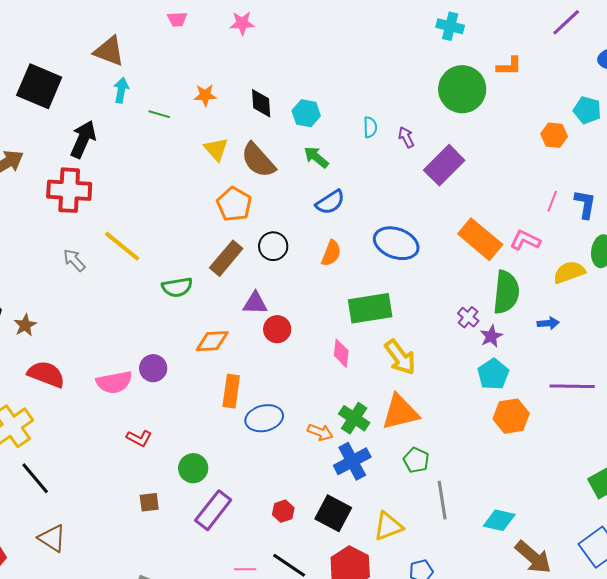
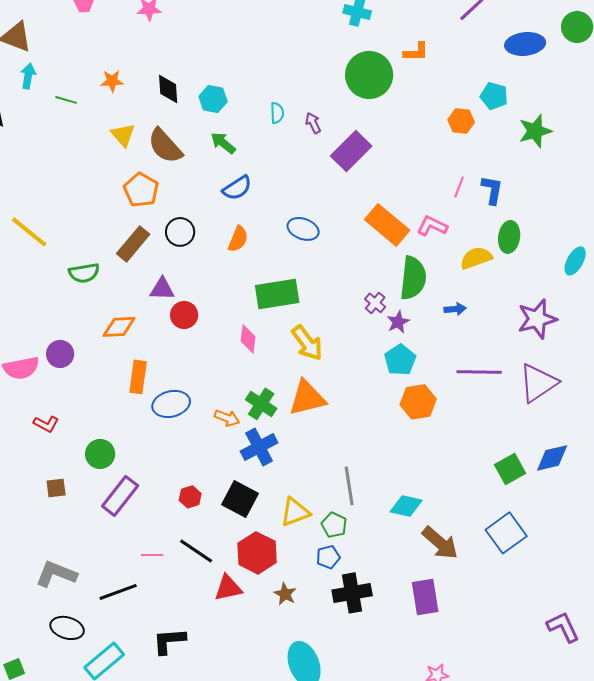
blue ellipse: (396, 243) -> (303, 229), size x0.7
green pentagon: (416, 460) -> (334, 525), moved

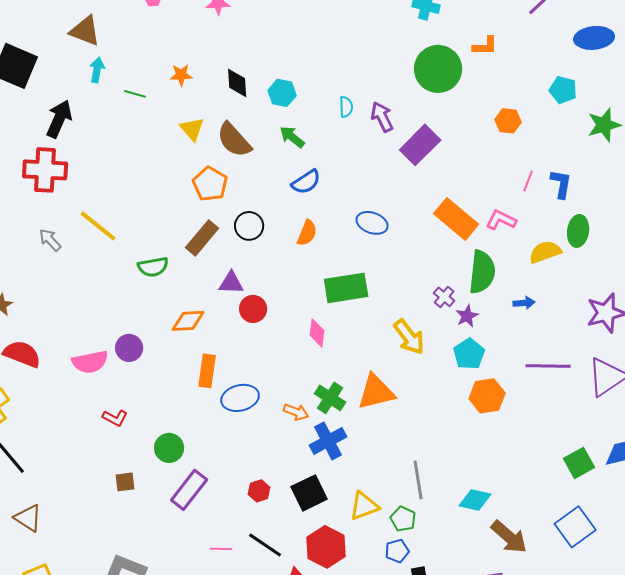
orange hexagon: (461, 121) -> (508, 121), moved
purple arrow: (313, 123) -> (382, 117), size x1.4
yellow arrow: (307, 343) -> (409, 337), moved
black square: (240, 499) -> (309, 493), turned 36

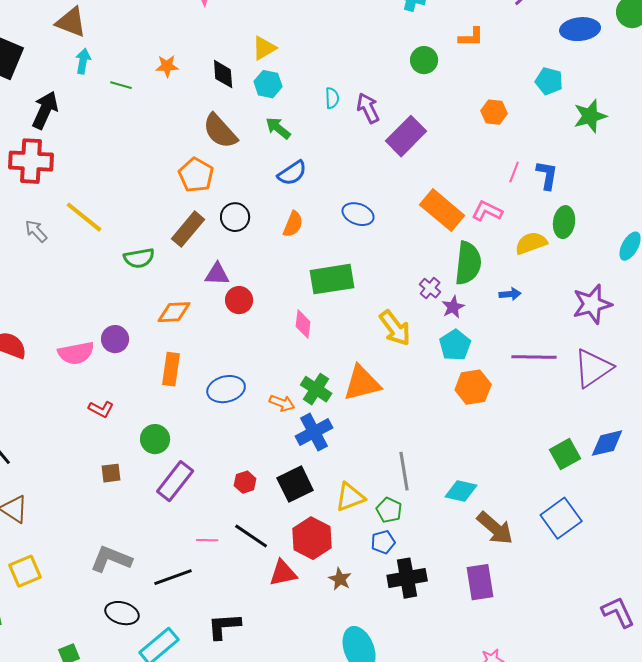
green circle: (438, 69) -> (424, 60), size x0.6
yellow triangle: (192, 129) -> (264, 48), moved, turned 40
orange rectangle: (207, 371) -> (171, 369), moved

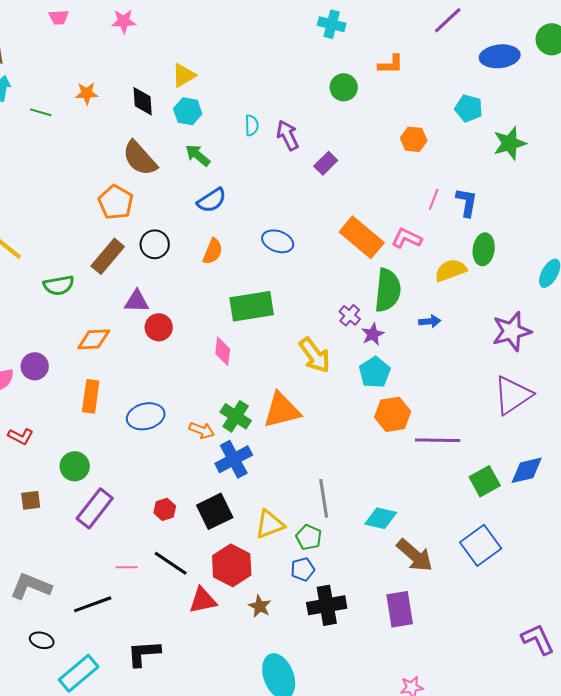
purple rectangle: (406, 136) -> (326, 163), size x0.6
purple line: (534, 357) -> (438, 440), moved
black ellipse: (122, 613) -> (42, 640), size x0.7

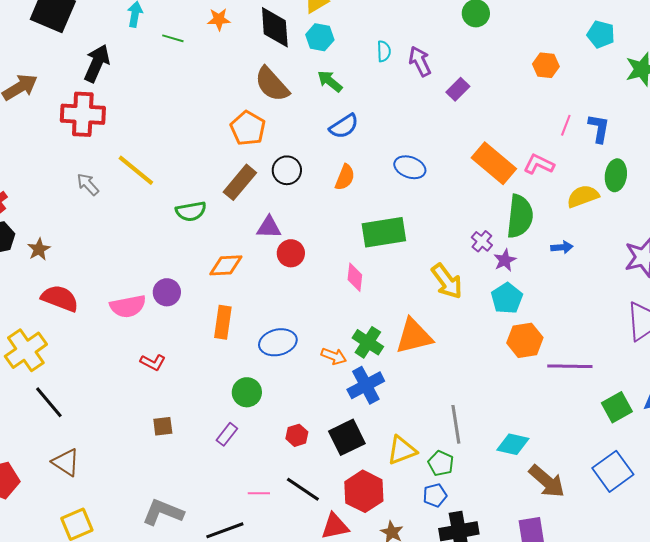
black diamond: (143, 101) -> (275, 27), size x1.4
green circle: (75, 466) -> (247, 392), moved
purple rectangle: (95, 508) -> (227, 434), size x0.6

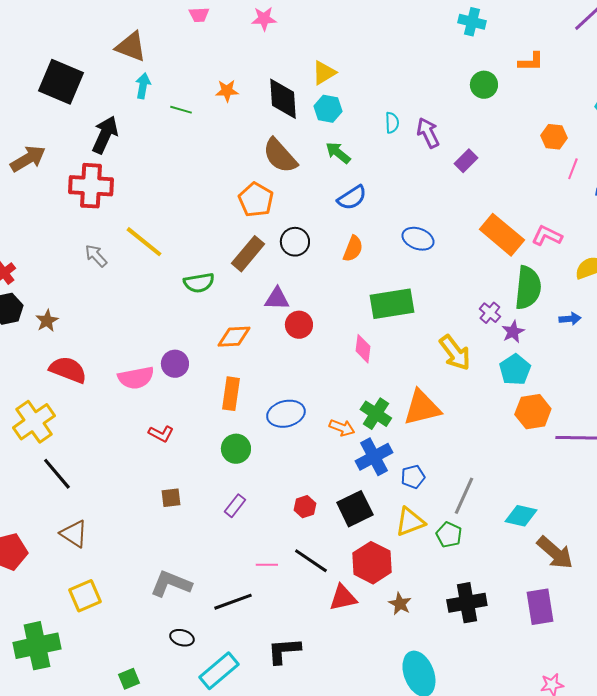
pink line: (566, 125) -> (573, 169), moved
green circle: (247, 392) -> (236, 449), moved
gray line: (456, 424) -> (464, 496), turned 33
blue pentagon: (435, 495) -> (413, 477), moved

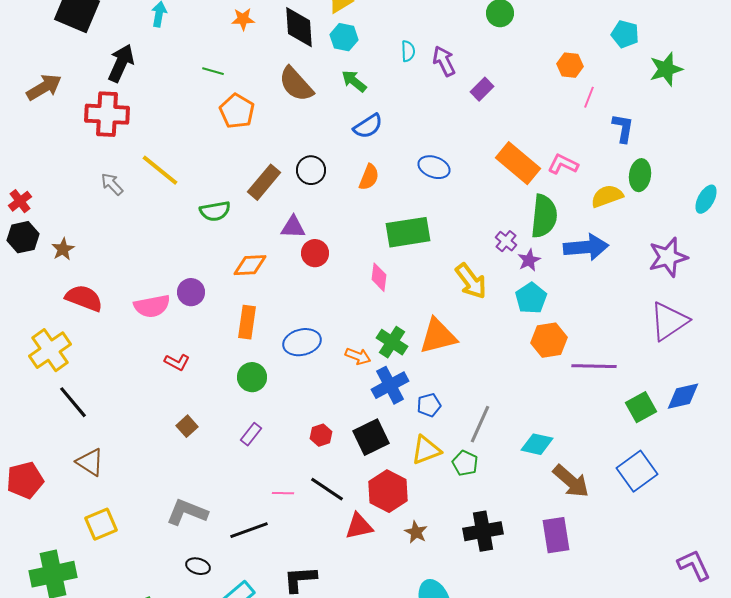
green line: (181, 110) -> (213, 71), moved
orange pentagon: (256, 200) -> (237, 111), moved
blue arrow: (570, 319) -> (586, 247), size x2.0
brown square: (171, 498) -> (187, 426), turned -35

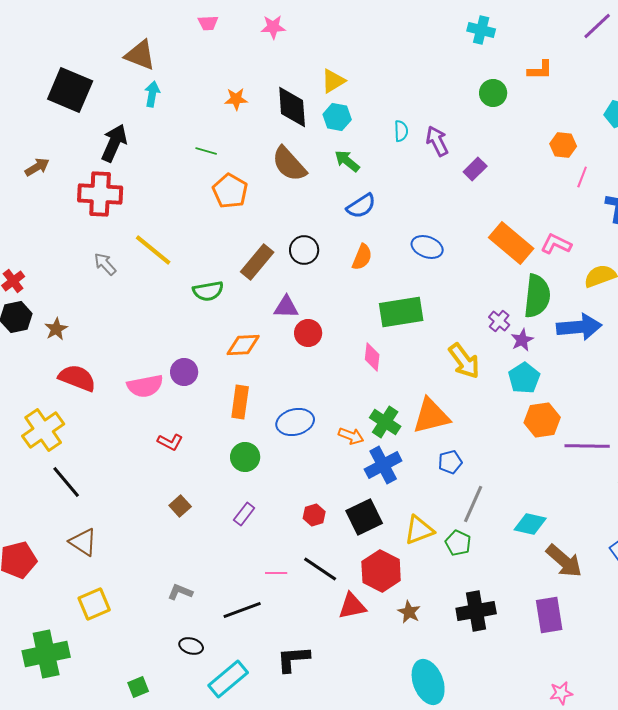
brown arrow: (44, 87) -> (37, 167), size x0.7
blue pentagon: (429, 405) -> (450, 462), moved
gray L-shape: (187, 512) -> (180, 592), size x0.6

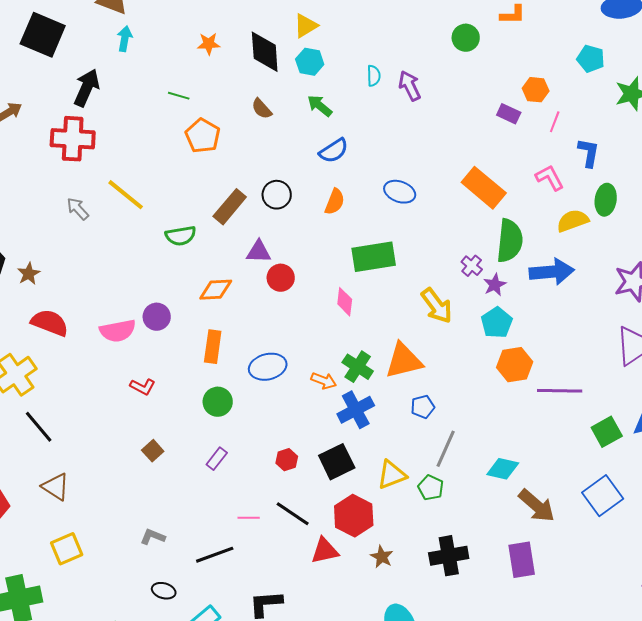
brown semicircle: (289, 164) -> (262, 109), size x0.6
purple rectangle: (475, 169) -> (509, 114), moved, turned 70
pink L-shape: (556, 244) -> (550, 178), moved, turned 36

